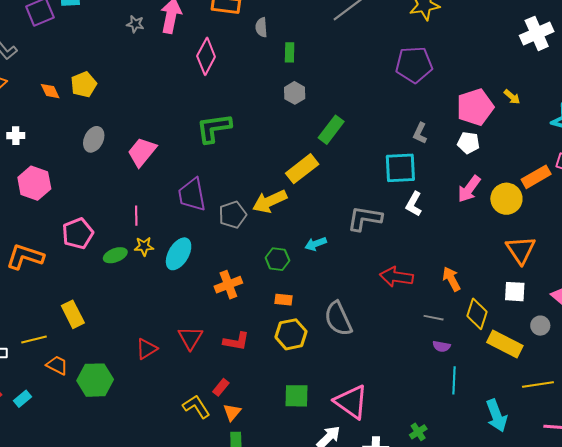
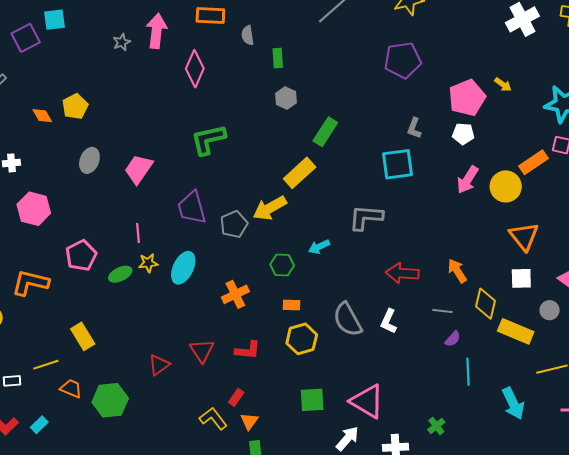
gray star: (135, 24) -> (122, 42), turned -30
white L-shape: (414, 204) -> (389, 321), moved
purple semicircle: (441, 346) -> (453, 339), turned -54

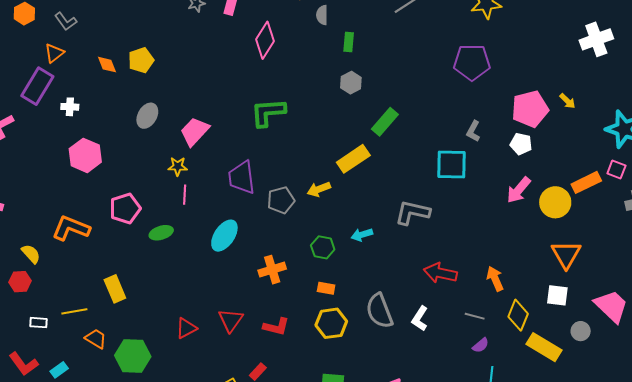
yellow arrow: (270, 208) -> (319, 189), size x0.7
yellow star: (148, 263) -> (178, 166), moved

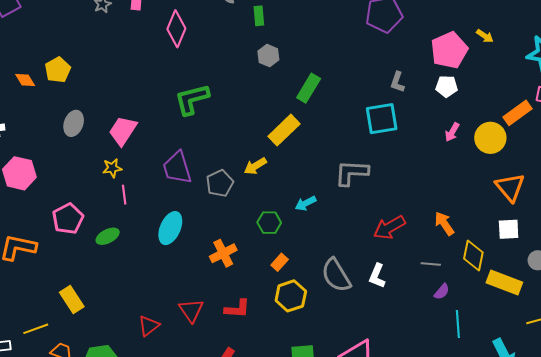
pink arrow: (519, 190) -> (452, 132), size x0.7
red arrow: (440, 273) -> (389, 227), turned -32
orange rectangle: (326, 288) -> (280, 262), turned -48

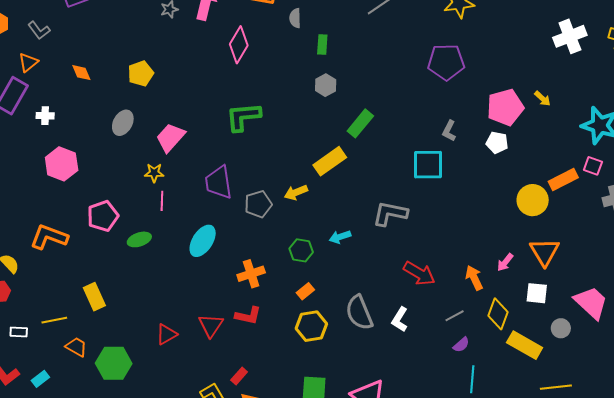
yellow pentagon: (58, 70) -> (141, 73), moved
pink arrow: (452, 132) -> (505, 262), moved
red arrow: (389, 227) -> (419, 273), turned -128
gray line: (431, 264) -> (455, 316), turned -42
red L-shape: (237, 309) -> (248, 316), moved

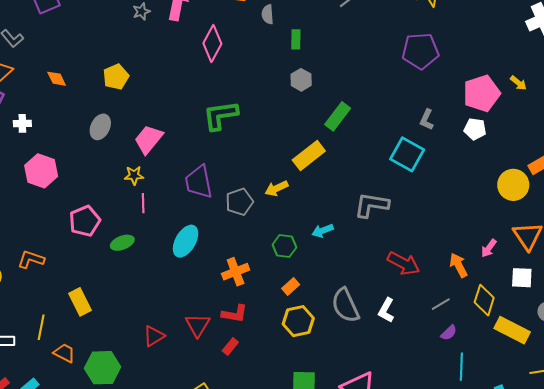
cyan square: (428, 165) -> (407, 154), turned 32
orange L-shape: (49, 237) -> (31, 259), moved, size x0.7
yellow line: (54, 320) -> (41, 327), turned -65
red rectangle: (239, 376) -> (230, 347), moved

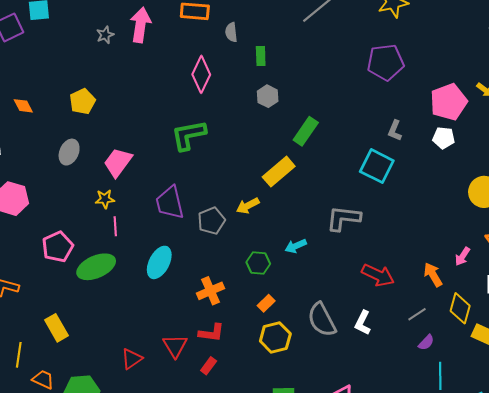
pink diamond: (212, 44) -> (201, 74), moved
green ellipse: (122, 243) -> (96, 267), size x1.6

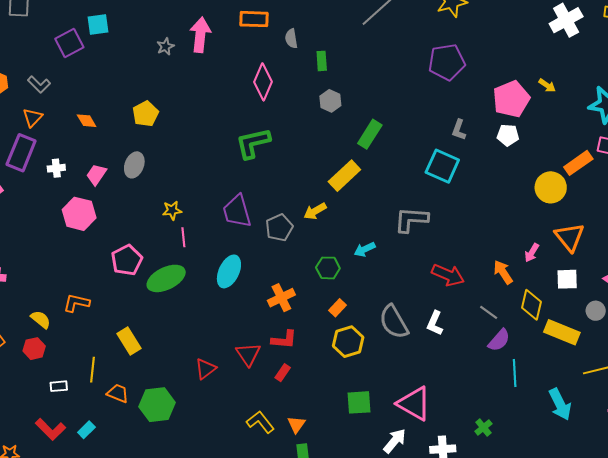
pink trapezoid: (118, 162) -> (96, 175), moved, size x0.7
gray line: (417, 314) -> (489, 312), turned 72
purple semicircle: (426, 342) -> (499, 340), size x1.4

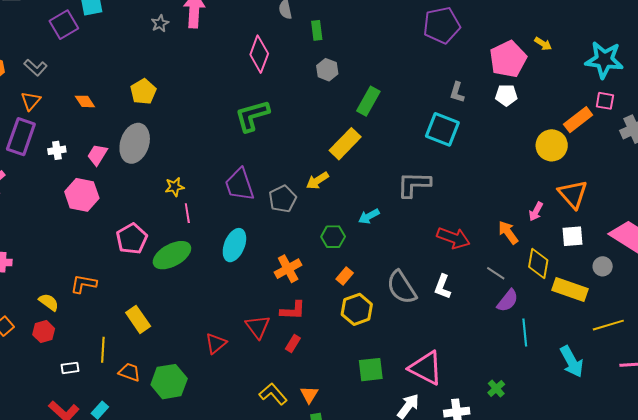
gray ellipse: (134, 165) -> (135, 143), size x1.5

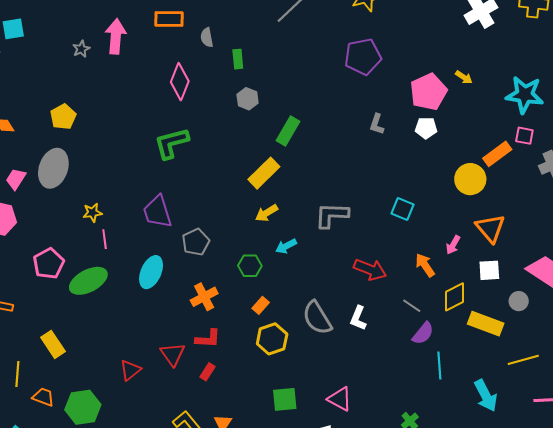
cyan square: (442, 129) -> (403, 209), moved, size x0.7
yellow arrow: (317, 181) -> (267, 213), moved
gray pentagon: (283, 199) -> (196, 242), moved
yellow diamond: (538, 264) -> (454, 297), turned 52
pink triangle: (426, 368) -> (340, 399), size x0.7

